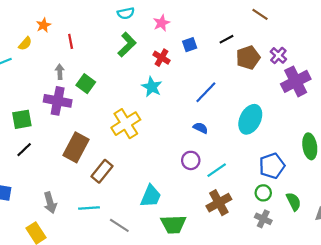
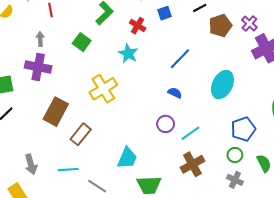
green square: (86, 84) -> (82, 42), moved

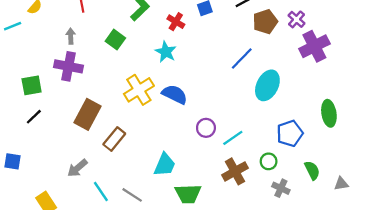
blue line: (180, 59) -> (242, 59), moved
blue semicircle: (175, 93) -> (175, 94), moved, size x1.6
green circle: (235, 155) -> (269, 161), moved
gray arrow: (31, 164) -> (77, 168), moved, turned 66
cyan line: (68, 170) -> (101, 192), moved, turned 60

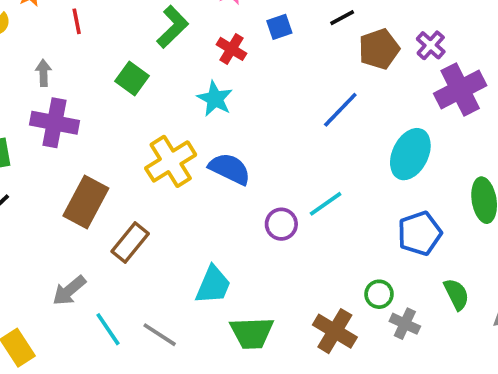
gray arrow: (71, 36) -> (43, 73), moved
cyan ellipse: (267, 85) -> (410, 154), moved
cyan line: (233, 138) -> (326, 204), moved
green circle: (269, 161) -> (379, 294), moved
brown cross: (235, 171) -> (335, 331), moved, turned -30

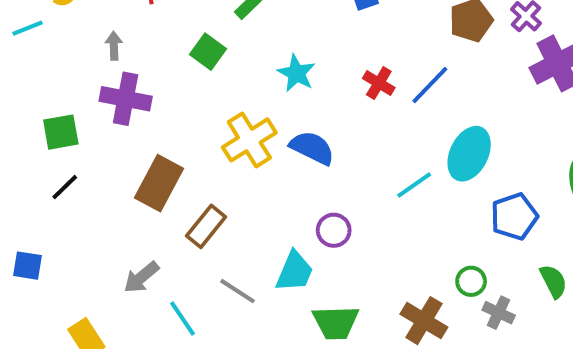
red cross: (232, 49) -> (379, 83), moved
cyan ellipse: (410, 154) -> (469, 154), moved
purple circle: (281, 224) -> (334, 230), moved
gray line: (160, 335) -> (237, 291), moved

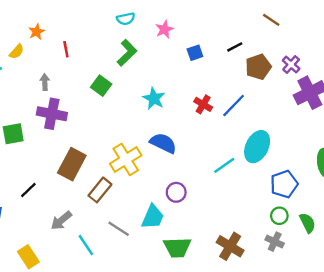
yellow cross: (249, 140) -> (126, 159), moved
black line: (65, 187) -> (28, 190), moved
green circle: (471, 281) -> (279, 216), moved

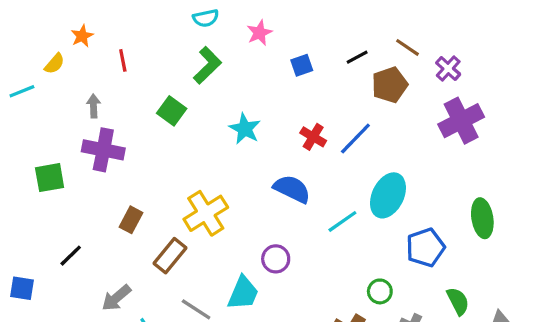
brown line: (271, 20) -> (408, 47), moved
purple cross: (291, 65) -> (448, 69), moved
blue semicircle: (163, 143) -> (292, 189), moved
brown rectangle: (72, 164) -> (131, 220), size x0.6
green circle: (279, 216) -> (380, 291), moved

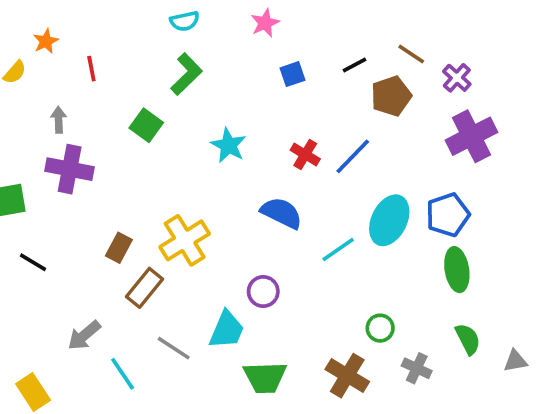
pink star: (259, 33) -> (265, 23), moved
green ellipse: (482, 218) -> (457, 270), moved
brown rectangle: (131, 220) -> (119, 248), moved
blue pentagon: (425, 247) -> (448, 215), moved
black line: (71, 256) -> (33, 262), moved, turned 75

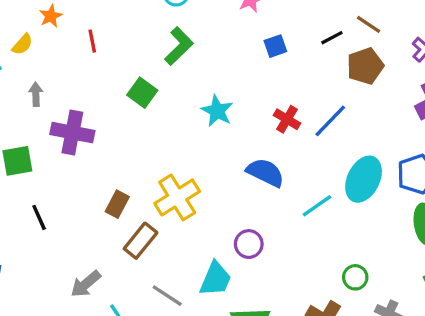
brown line: (411, 54) -> (369, 24), moved
gray arrow: (59, 120) -> (36, 94), moved
black line: (33, 262) -> (39, 217), turned 35

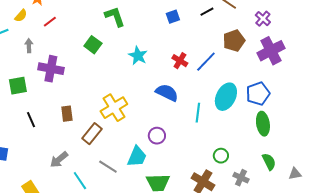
red line: (92, 41) -> (50, 22), moved, turned 64
green L-shape: (179, 46) -> (115, 17), turned -65
brown pentagon: (365, 66) -> (234, 41), moved
brown rectangle: (117, 204) -> (67, 114), moved, turned -35
cyan line: (317, 206) -> (198, 113), turned -48

